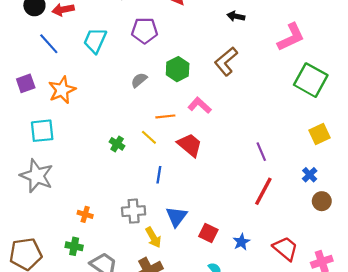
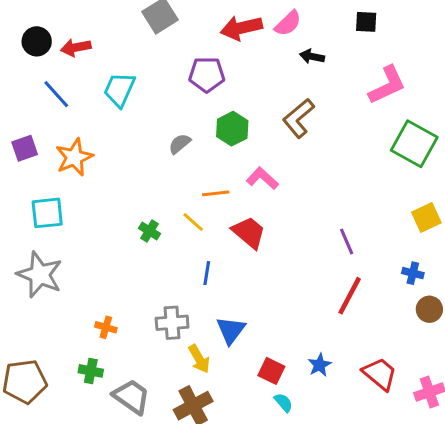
purple pentagon: (145, 31) -> (207, 75), moved
blue cross: (310, 175) -> (413, 273), turned -32
red square: (208, 233) -> (271, 371), moved

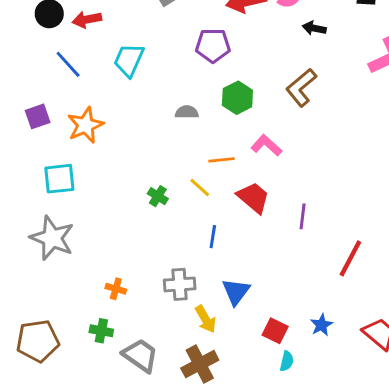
gray semicircle: (180, 144) -> (187, 112), turned 40
purple line: (347, 242) -> (303, 216), moved, turned 30
cyan semicircle: (283, 403) -> (287, 361), turned 54

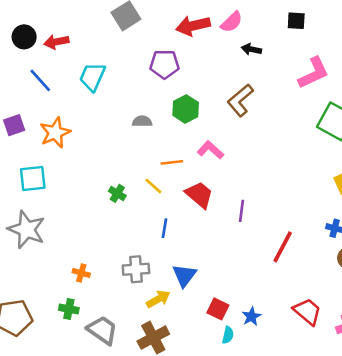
yellow arrow: (206, 319) -> (158, 299), turned -90
blue star: (321, 325) -> (251, 316), moved

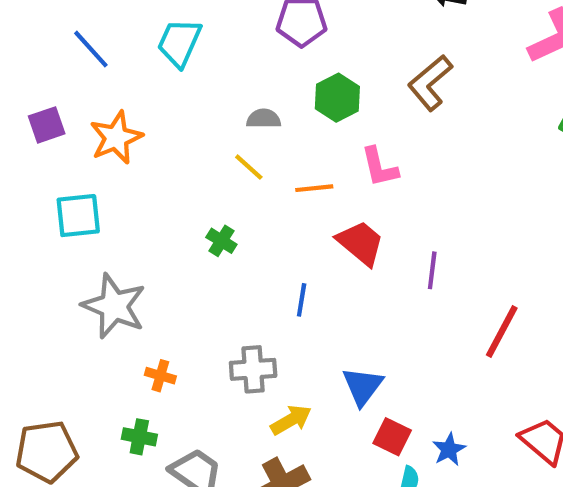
pink L-shape: (210, 150) -> (379, 167), turned -145
yellow line: (153, 186) -> (249, 167), moved
gray star: (27, 229) -> (114, 306), moved
blue triangle: (184, 275) -> (363, 386), moved

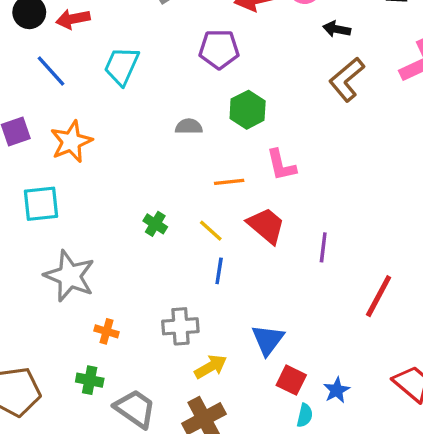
brown L-shape: (430, 83) -> (347, 79), moved
yellow line: (249, 167) -> (211, 231), moved

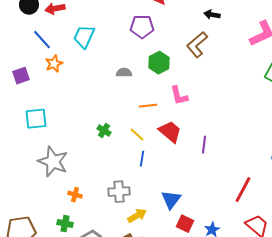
brown L-shape: (347, 79) -> (197, 45), moved
orange star: (71, 142) -> (54, 64), moved, size x0.7
red line: (379, 296) -> (243, 190), moved

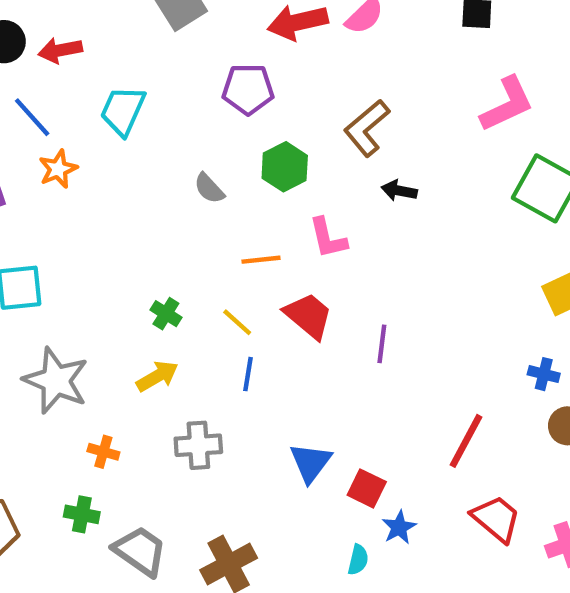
black arrow: (212, 15) -> (399, 191), moved
gray semicircle: (124, 73) -> (209, 188), turned -133
yellow arrow: (137, 216) -> (157, 376), moved
red square: (185, 224) -> (367, 488), moved

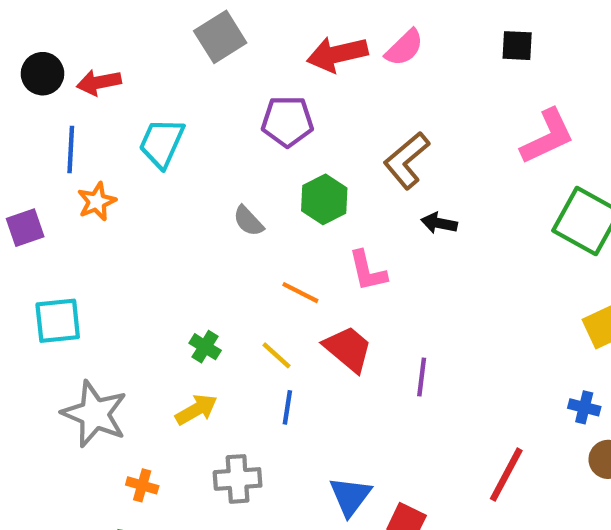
blue line: (32, 117) -> (71, 150), turned 45
orange line: (261, 260) -> (300, 293), turned 33

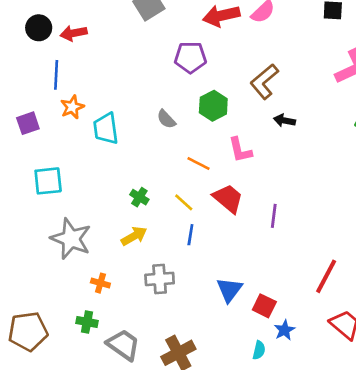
cyan trapezoid: (162, 143) -> (106, 129), moved, turned -32

